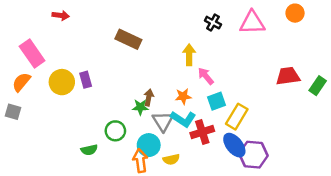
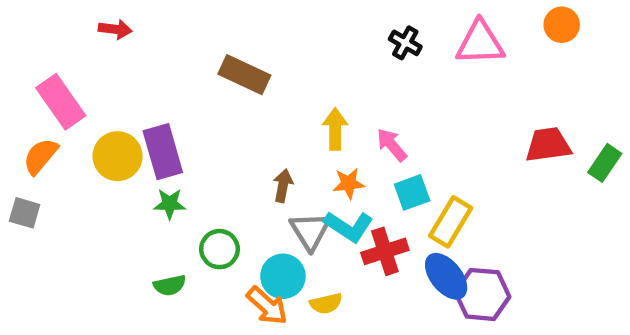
yellow arrow: (189, 55) -> (335, 129), moved
purple rectangle: (86, 80) -> (163, 152), size x1.6
green star: (140, 107) -> (170, 204), moved
orange arrow: (140, 161) -> (267, 306), turned 140

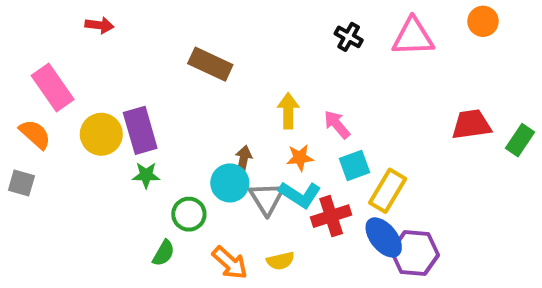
orange semicircle: (40, 156) -> (35, 134), turned 92
cyan circle: (283, 276) -> (230, 183), moved
green semicircle: (170, 285) -> (164, 253), moved, turned -48

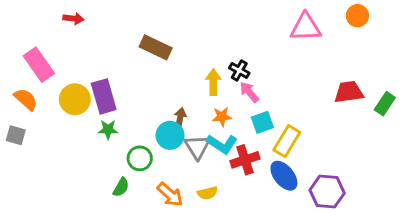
black cross: (349, 37) -> (239, 70), moved
purple hexagon: (415, 253) -> (327, 192), moved

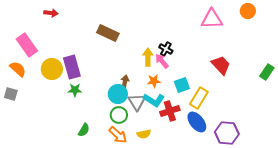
pink arrow: (249, 92) -> (162, 61), moved
red trapezoid: (349, 92) -> (221, 65), moved, turned 55
green circle: (140, 158) -> (119, 115), moved

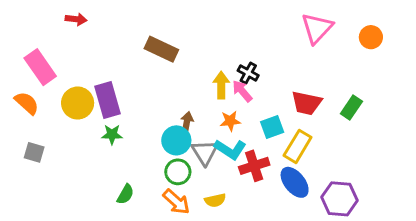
orange circle: (248, 11) -> (371, 37), moved
pink triangle: (212, 19) -> (317, 28), turned -45
red trapezoid: (221, 65) -> (307, 103), moved, turned 145
green rectangle: (267, 72) -> (351, 108), moved
gray square: (11, 94) -> (34, 152), moved

